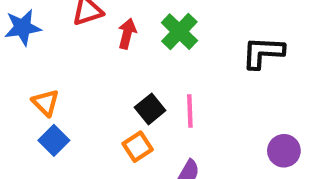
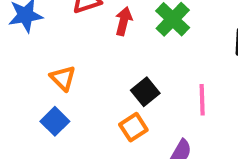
orange triangle: (46, 103) -> (63, 78), moved
pink line: (190, 111) -> (202, 100), moved

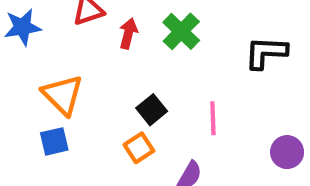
orange triangle: (63, 78) -> (63, 95), size x1.5
blue square: (55, 121) -> (54, 141), turned 32

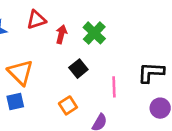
black L-shape: (266, 53) -> (151, 72), moved
black square: (152, 110) -> (78, 69), moved

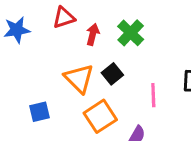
orange triangle: (20, 72) -> (79, 78), moved
orange square: (68, 105) -> (100, 116), size x1.5

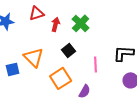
orange triangle: (79, 78) -> (34, 57), moved
blue square: (40, 112) -> (13, 69), moved

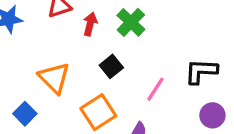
pink line: (96, 64) -> (155, 89), turned 35
blue square: (13, 69) -> (25, 114), moved, turned -32

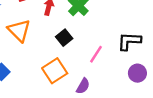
orange triangle: (54, 78) -> (19, 31), moved

